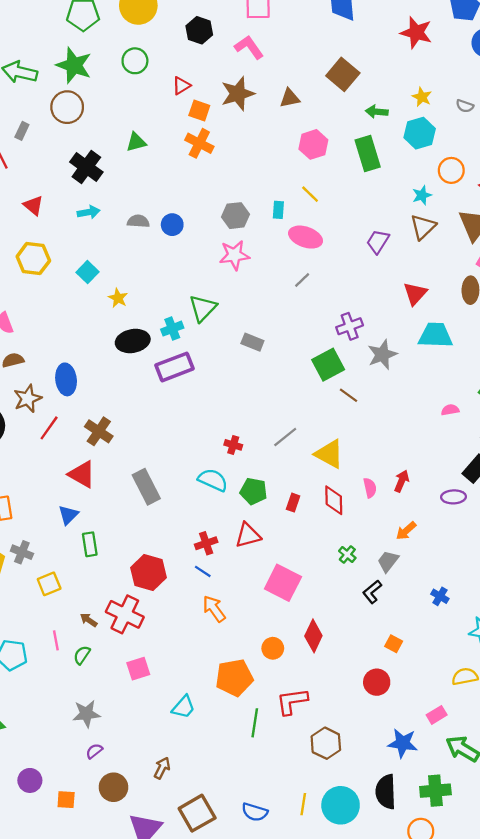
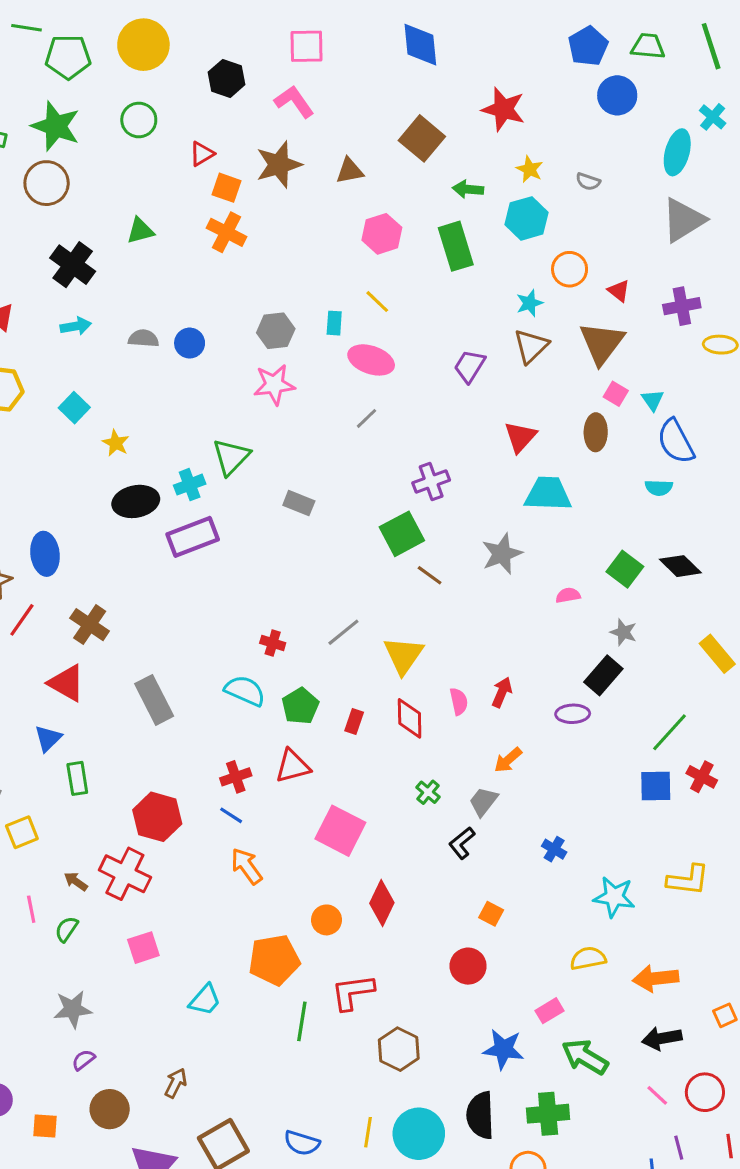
red star: (416, 33) -> (503, 109), moved
gray star: (382, 355) -> (502, 554), moved
yellow triangle: (329, 454) -> (403, 655), turned 36
green pentagon: (254, 491) -> (300, 706), turned 30

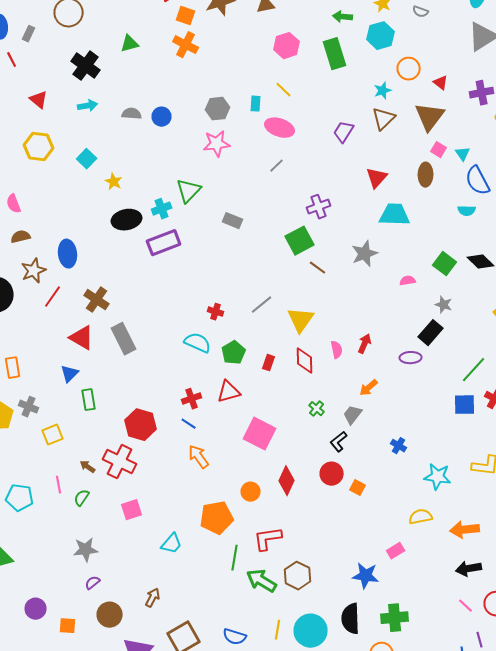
gray rectangle: (154, 700) -> (124, 339), moved
red circle: (468, 966) -> (332, 474), moved
green arrow: (585, 1057) -> (262, 581), moved

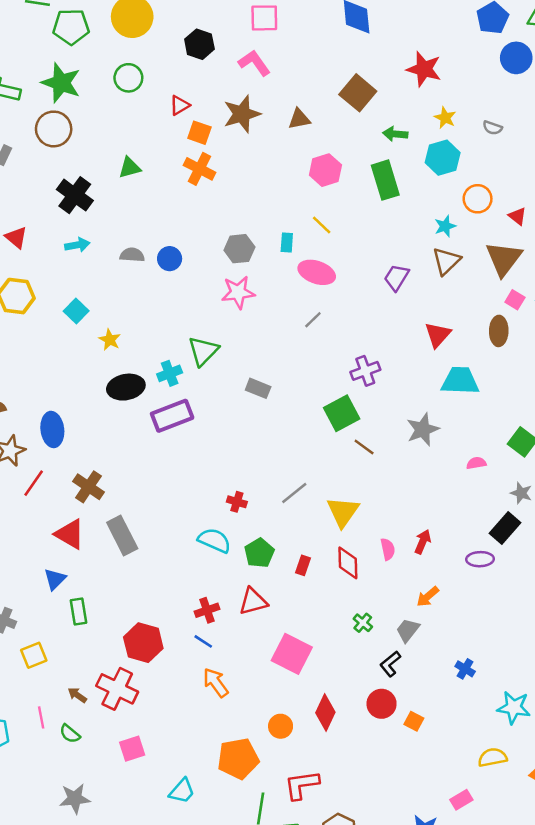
green semicircle: (82, 498) -> (70, 734), turned -84

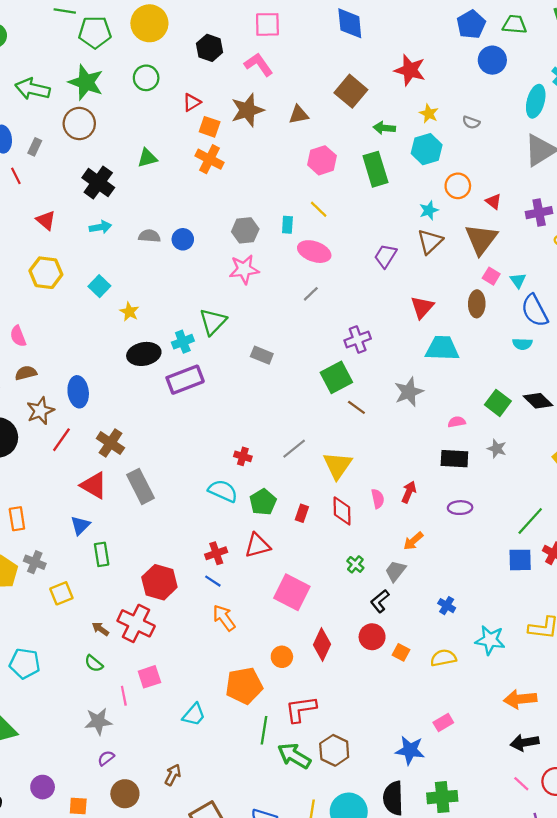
black rectangle: (505, 528) -> (454, 459), moved, turned 52
pink line: (41, 717) -> (124, 696), moved
yellow semicircle: (493, 757) -> (443, 658), moved

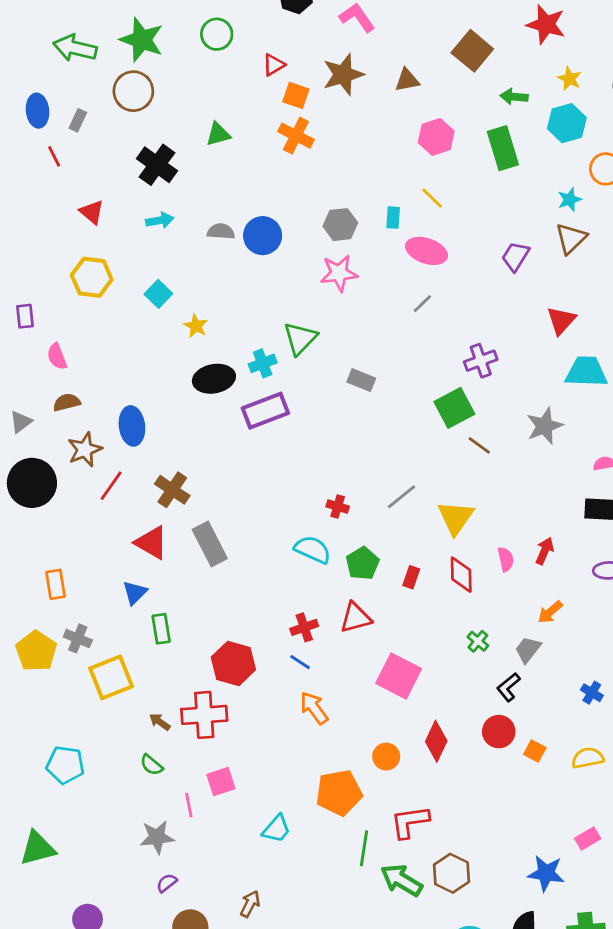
blue circle: (183, 239) -> (263, 236), size x1.4
yellow square: (61, 593) -> (111, 677), size x1.5
red cross: (136, 623) -> (204, 715), turned -30

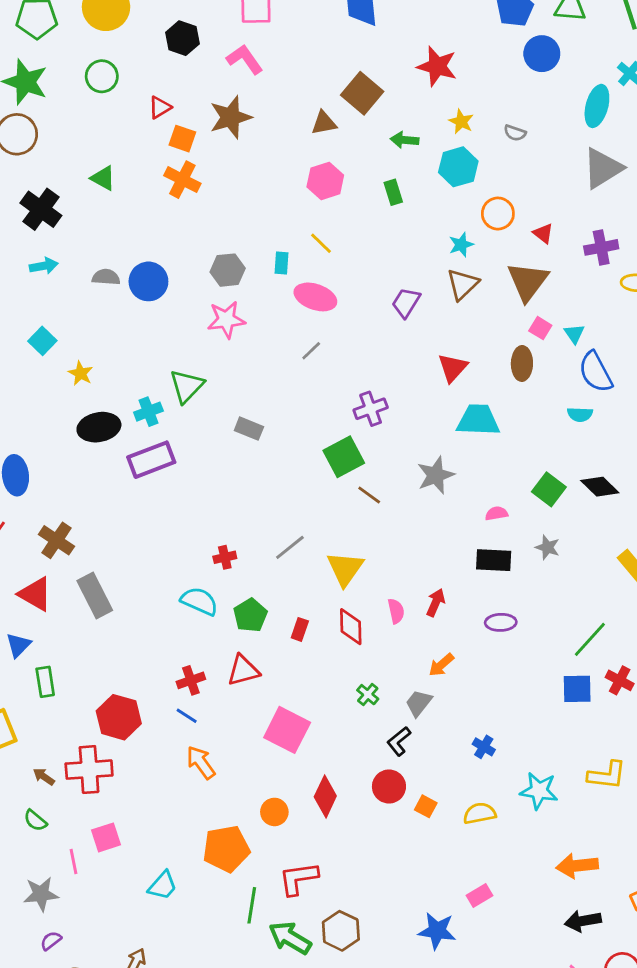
brown triangle: (407, 80) -> (324, 123), moved
green triangle: (218, 134) -> (103, 178), turned 44
green rectangle: (503, 148) -> (393, 192), size x0.6
red cross: (338, 507) -> (225, 557), turned -30

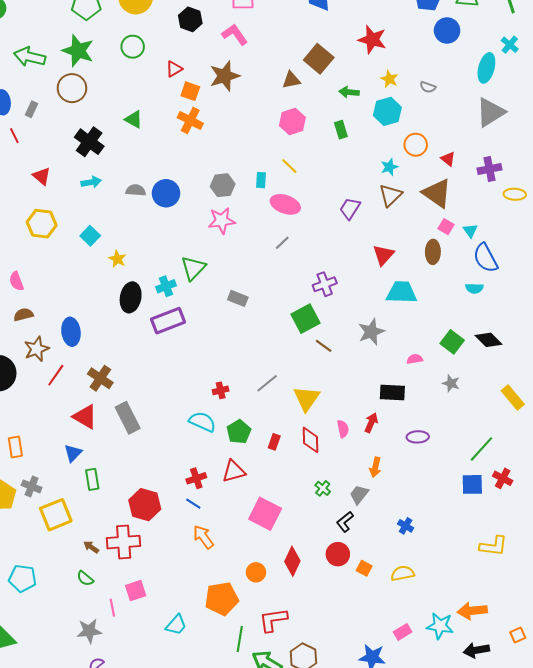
brown triangle: (528, 281) -> (437, 193), turned -32
black ellipse: (99, 427) -> (131, 297), turned -68
black rectangle: (494, 560) -> (392, 392), moved
orange arrow: (441, 665) -> (375, 467), turned -36
cyan star: (539, 791) -> (440, 626), moved

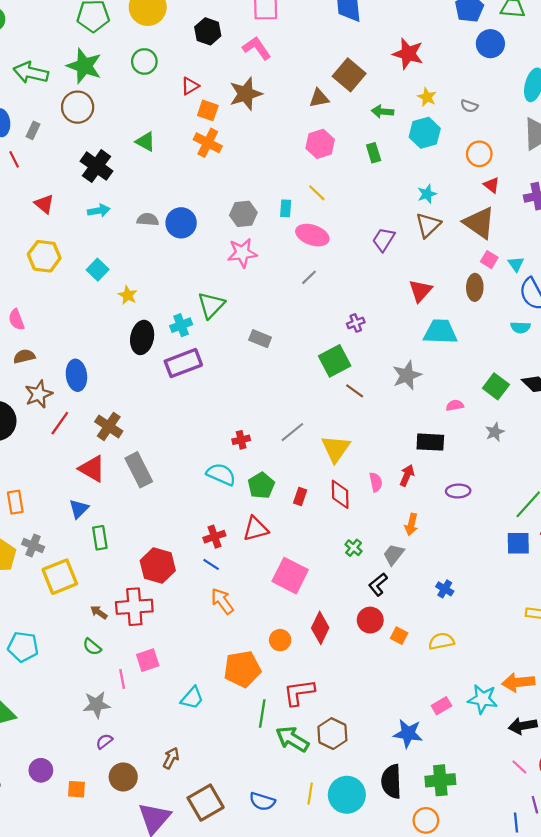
orange circle: (416, 145) -> (479, 154), moved
purple cross: (325, 284) -> (356, 323), size x0.7
gray star: (451, 383) -> (495, 432), turned 30

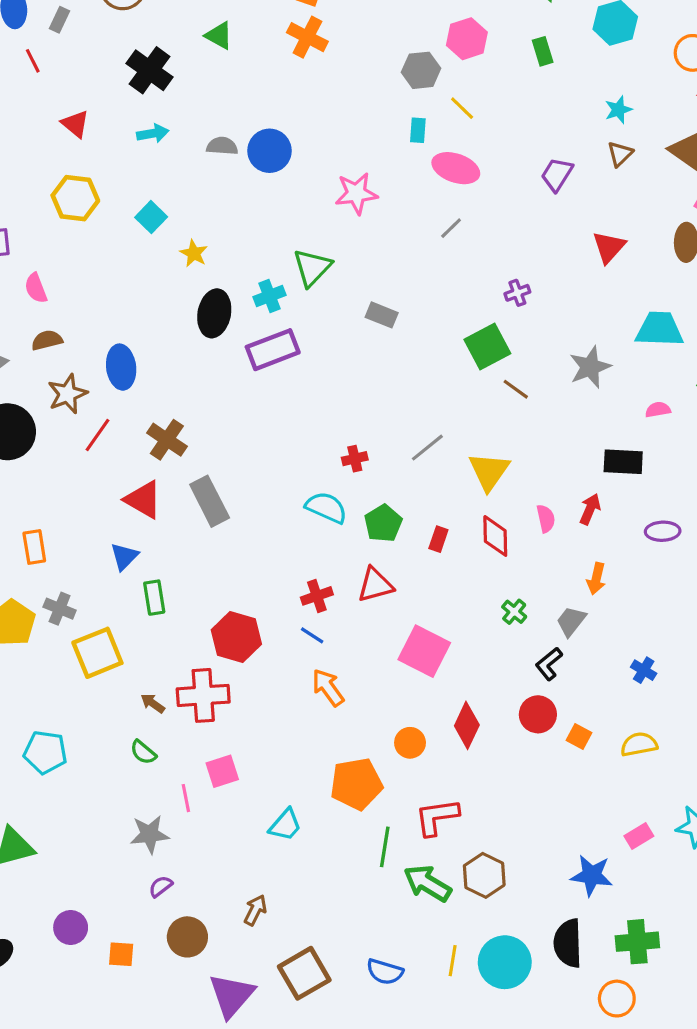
gray hexagon: (243, 214) -> (421, 70), moved
brown triangle: (428, 225) -> (620, 154), size x0.7
cyan trapezoid: (440, 332) -> (659, 329), moved

